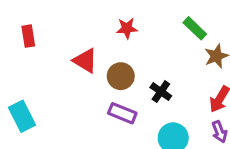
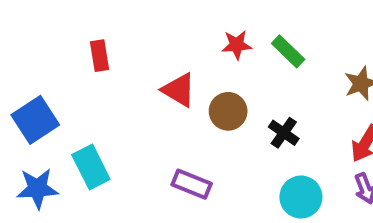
green rectangle: (195, 28) -> (288, 51), moved
purple rectangle: (122, 113) -> (192, 184), moved

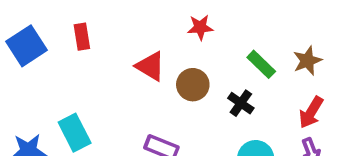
green rectangle: (288, 51) -> (261, 64), moved
blue square: (35, 120) -> (27, 46), moved

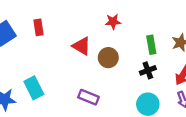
green rectangle: (261, 64) -> (151, 45), turned 36
black cross: (241, 103) -> (148, 70), moved, turned 35

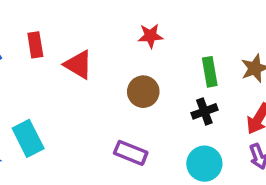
red triangle: (82, 46) -> (78, 65), moved
purple rectangle: (89, 97) -> (131, 153), moved

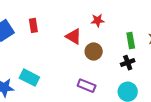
red triangle: (78, 65) -> (74, 36), moved
cyan rectangle: (28, 138) -> (29, 78), turned -36

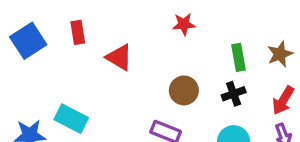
red triangle: (74, 36) -> (119, 57), moved
brown circle: (94, 52) -> (184, 90), moved

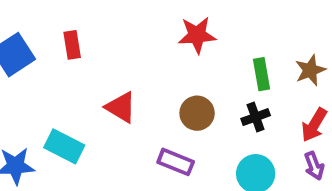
red star: (184, 24) -> (197, 35), size x1.4
red triangle: (119, 57) -> (121, 107), moved

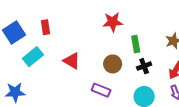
green rectangle: (261, 74) -> (136, 44), moved
cyan rectangle: (64, 146) -> (33, 57), moved, turned -66

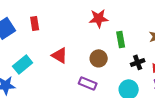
cyan rectangle: (33, 57) -> (23, 64), moved
black cross: (144, 66) -> (138, 62), moved

